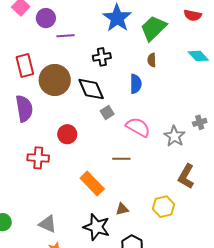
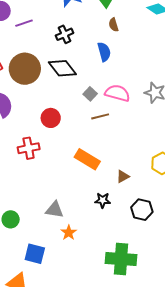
gray square: (107, 113) -> (90, 94), moved
brown line: (121, 159) -> (100, 116), moved
black star: (97, 227) -> (103, 200), size x0.6

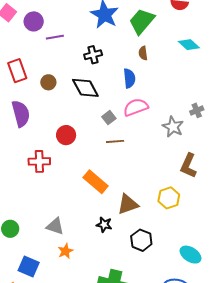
brown circle: (25, 69) -> (48, 82), size x0.5
pink semicircle: (117, 93) -> (136, 107), moved, turned -45
brown triangle: (123, 176) -> (128, 204), size x1.6

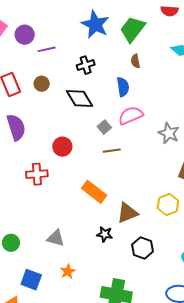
brown circle: (48, 82) -> (42, 84), moved
orange star: (65, 251) -> (68, 271), moved

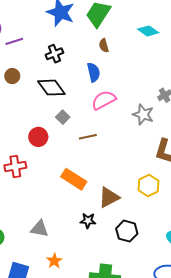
gray square: (104, 127) -> (63, 117), moved

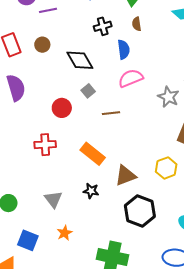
black cross: (54, 54) -> (103, 26), moved
red cross: (15, 167) -> (45, 145), moved
black star: (88, 221) -> (91, 191), moved
gray triangle: (40, 229) -> (53, 199), turned 36
black hexagon: (127, 231) -> (140, 211), size x1.4

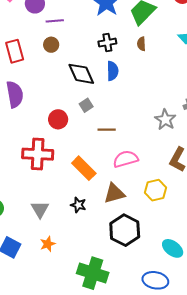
brown circle: (42, 45) -> (51, 45), moved
blue semicircle: (124, 50) -> (113, 71), moved
pink semicircle: (131, 78) -> (126, 159), moved
red cross: (45, 145) -> (38, 154), size x1.4

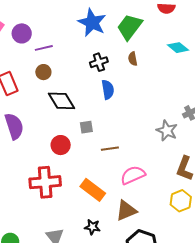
black diamond: (81, 74) -> (61, 101), moved
gray square: (86, 105) -> (86, 127), turned 32
yellow hexagon: (156, 190) -> (181, 201), moved

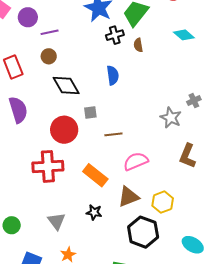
black cross: (99, 62) -> (115, 35), moved
red circle: (61, 145) -> (64, 130), size x1.4
yellow hexagon: (181, 201) -> (163, 202), moved

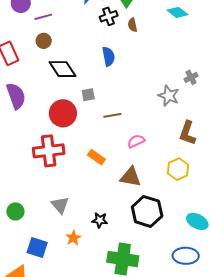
pink semicircle: (136, 161) -> (136, 141), size x0.7
orange rectangle: (95, 175) -> (96, 157), size x0.7
brown triangle: (128, 197) -> (131, 177), turned 35
yellow hexagon: (163, 202) -> (178, 169), moved
black star: (94, 212) -> (100, 220), moved

